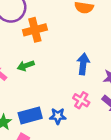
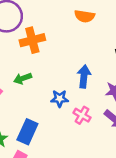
blue rectangle: (30, 116) -> (27, 132), turned -50
blue star: (58, 116) -> (60, 99), moved

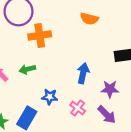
blue star: (60, 99) -> (50, 97), moved

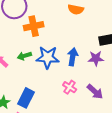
purple star: (110, 89) -> (96, 58), moved
blue star: (50, 97) -> (48, 57), moved, size x1.6

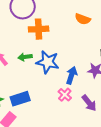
blue arrow: (73, 57) -> (72, 75), moved
blue rectangle: (26, 98) -> (20, 99), turned 36

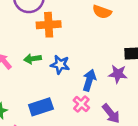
blue star: (48, 62) -> (60, 65), size x0.7
blue rectangle: (20, 99) -> (41, 107), moved

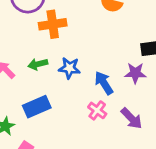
blue arrow: (89, 80) -> (104, 83), turned -45
blue rectangle: (41, 107) -> (37, 107), moved

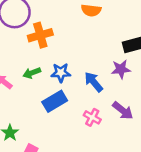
blue rectangle: (37, 107) -> (55, 101), moved
pink cross: (97, 110) -> (92, 117), moved

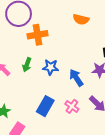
green arrow: (32, 73) -> (27, 65), turned -56
blue rectangle: (55, 101) -> (45, 106), moved, turned -36

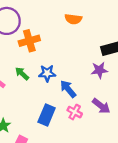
green arrow: (27, 65) -> (22, 74), turned 120
blue arrow: (76, 78) -> (68, 89), moved

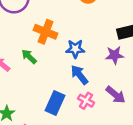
orange cross: (29, 41) -> (45, 32), moved, turned 36
blue star: (47, 73) -> (75, 49), moved

